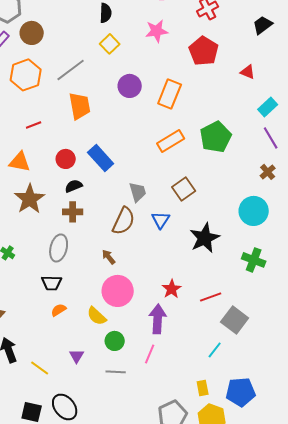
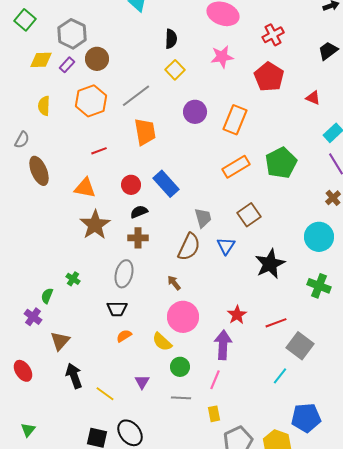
yellow rectangle: (203, 388) -> (214, 414), moved

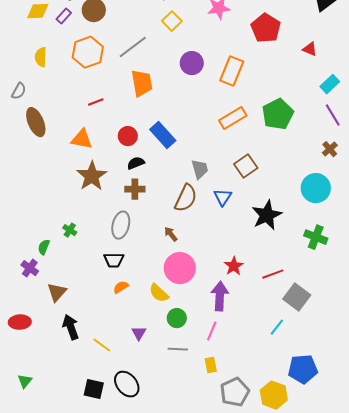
red ellipse: (23, 371) -> (20, 322), turned -60

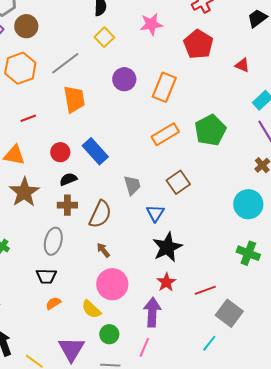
brown semicircle: (186, 198) -> (100, 214), moved
black star: (267, 215) -> (167, 247), moved
purple triangle: (139, 333) -> (71, 349), size x1.8

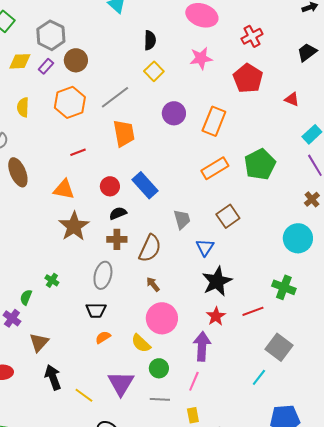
green cross: (248, 253) -> (284, 287), moved
red line: (205, 290) -> (253, 311), moved

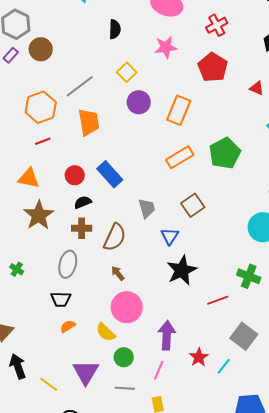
yellow square: (154, 71) -> (127, 72), moved
orange hexagon: (70, 102) -> (41, 107), moved
red star: (216, 316) -> (199, 357), moved

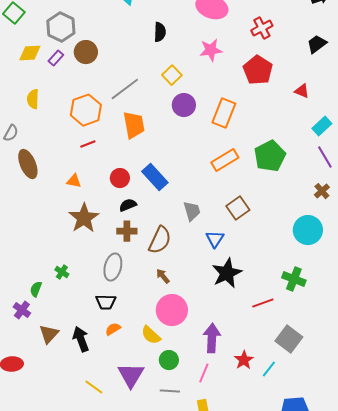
orange triangle: (29, 178) -> (74, 181), size x0.7
black arrow: (18, 366) -> (81, 339), moved

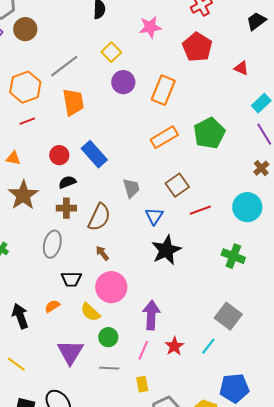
black trapezoid: (106, 302) -> (71, 279), moved
red line: (263, 303) -> (200, 210), moved
red star: (244, 360) -> (174, 346), moved
yellow line: (94, 387) -> (16, 364), moved

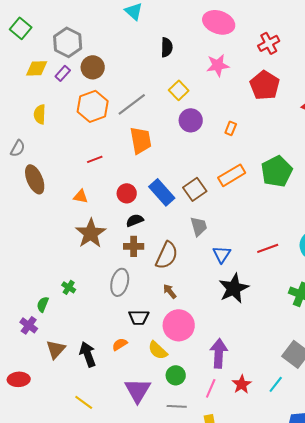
orange hexagon: (25, 87) -> (93, 106), moved
orange rectangle: (163, 90) -> (231, 128), size x0.5
brown square: (177, 185) -> (195, 189), moved

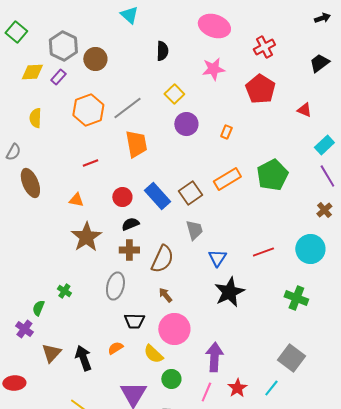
brown circle: (93, 67) -> (95, 59), moved

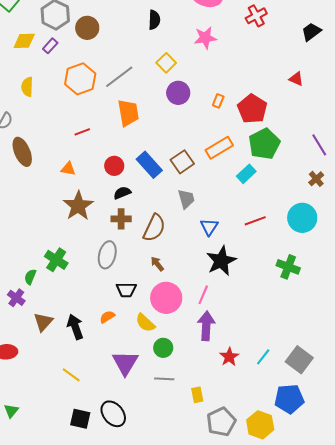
red pentagon: (260, 89) -> (252, 109), moved
cyan rectangle: (324, 145) -> (246, 174), moved
green cross: (64, 291) -> (56, 260), size x1.6
gray square: (291, 358) -> (299, 360), moved
pink line: (206, 392) -> (203, 295), moved

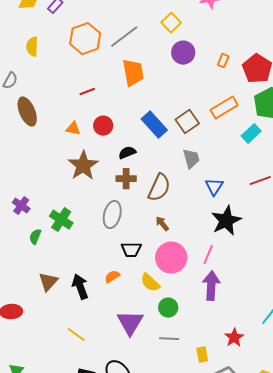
red circle: (114, 166) -> (103, 126), moved
purple cross: (16, 298) -> (21, 206), moved
red star: (229, 357) -> (234, 338), moved

